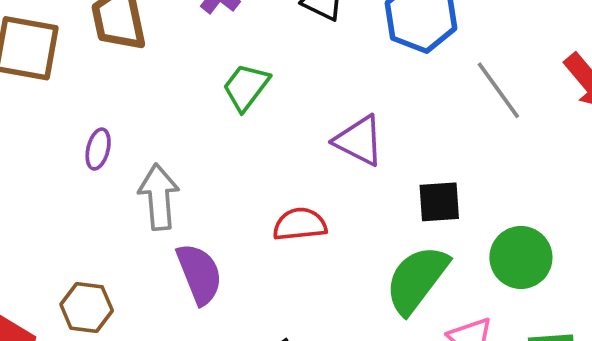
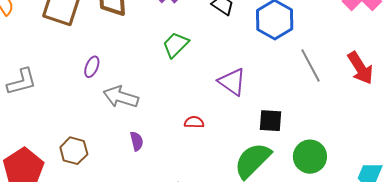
gray arrow: (159, 197) -> (121, 97), turned -76
red semicircle: (300, 224) -> (194, 122), size x0.7
purple semicircle: (199, 274) -> (137, 141), size x0.6

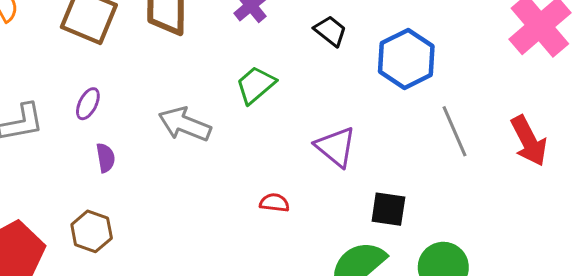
purple ellipse: (92, 67) -> (88, 104), moved
gray arrow: (121, 97) -> (185, 124), moved
purple semicircle: (137, 141) -> (106, 158), moved

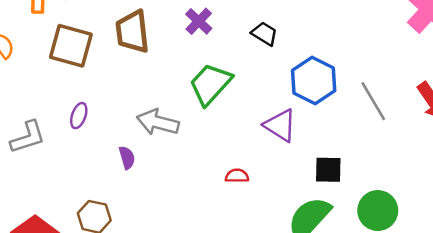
blue hexagon: (406, 59) -> (314, 81), moved
green trapezoid: (256, 85) -> (210, 84), size x1.4
purple semicircle: (106, 158) -> (127, 158), moved

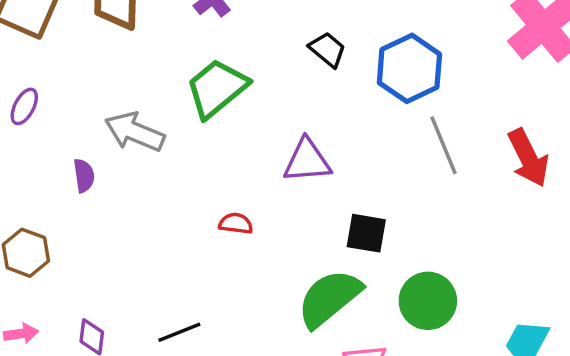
black trapezoid: (264, 34) -> (327, 49), moved
blue hexagon: (314, 81) -> (409, 68), moved
purple triangle: (280, 125) -> (307, 161), turned -45

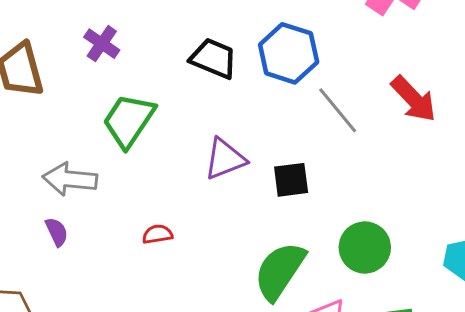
black trapezoid: (327, 49) -> (213, 58), size x1.4
purple semicircle: (84, 176) -> (57, 232), moved
red semicircle: (236, 224) -> (157, 234), moved
black square: (366, 233) -> (291, 180), moved

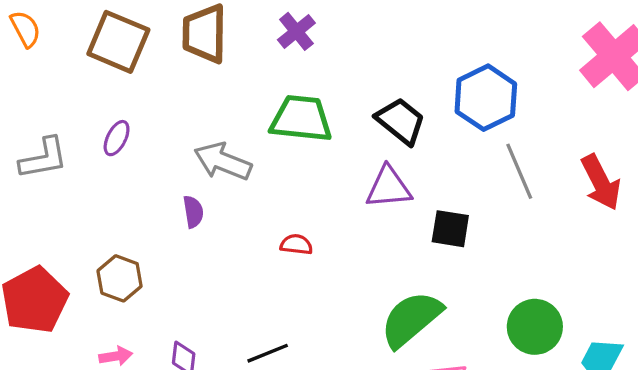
black trapezoid: (213, 58) -> (401, 121), moved
green trapezoid: (129, 120) -> (301, 119), turned 46
green circle: (365, 247) -> (535, 327), moved

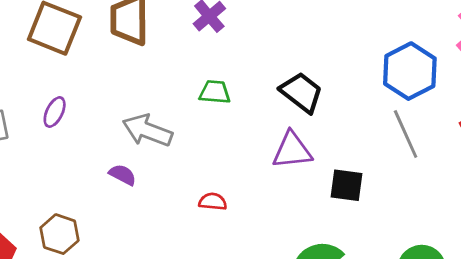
blue hexagon: (486, 98) -> (410, 71), moved
green trapezoid: (301, 119) -> (215, 92), size x0.6
purple semicircle: (193, 212) -> (123, 175), turned -52

